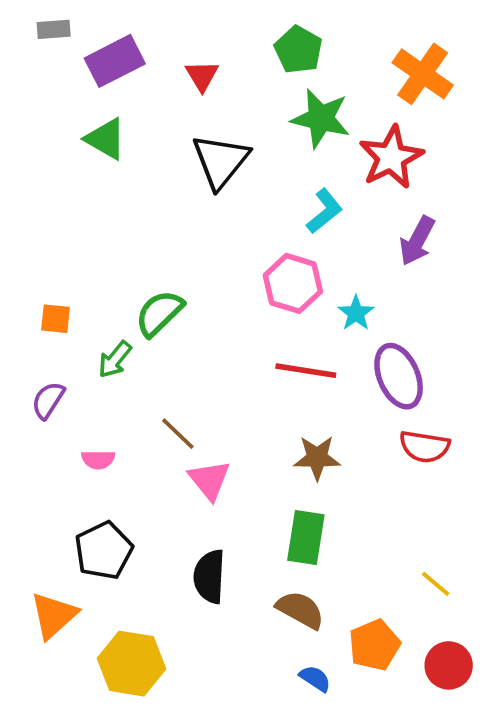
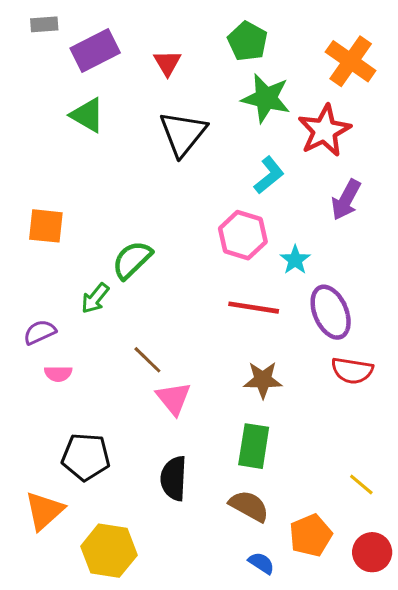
orange square: (55, 319) -> (46, 226), moved, size x1.4
purple semicircle: (48, 400) -> (40, 332), turned 32
pink semicircle: (98, 460) -> (58, 374), moved
black pentagon: (104, 550) -> (86, 457), turned 30

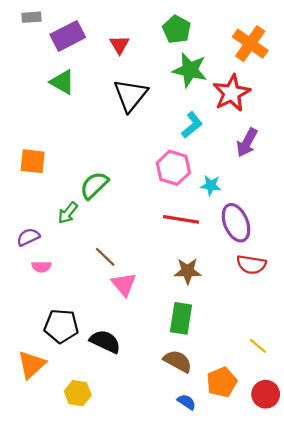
cyan star: (295, 260) -> (211, 185), turned -30
black semicircle: (174, 478) -> (105, 341), moved, turned 112
yellow hexagon: (109, 551) -> (78, 393), size x0.7

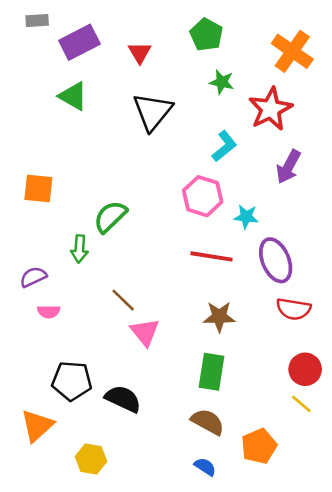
green star: (190, 70) -> (222, 82), size x0.6
green arrow: (68, 213) -> (79, 249), turned -35
red circle: (266, 394) -> (305, 369), moved
blue semicircle: (187, 402) -> (205, 467), moved

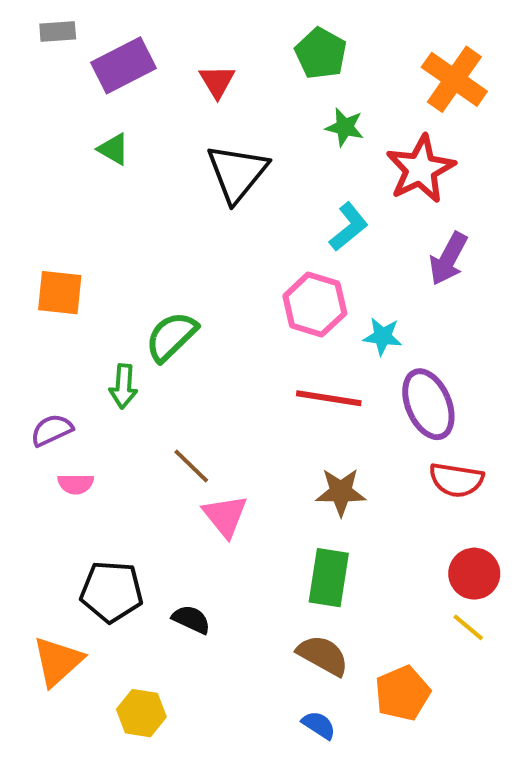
green triangle: (73, 96) -> (114, 149), size x0.7
black semicircle: (123, 399) -> (191, 619), size x0.7

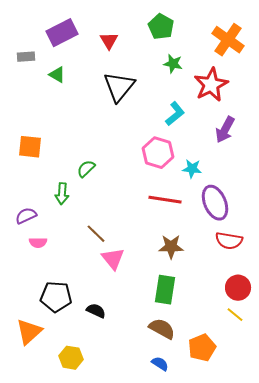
gray rectangle: (58, 32) -> (26, 57), moved
green semicircle: (171, 336) -> (86, 169), size x0.7

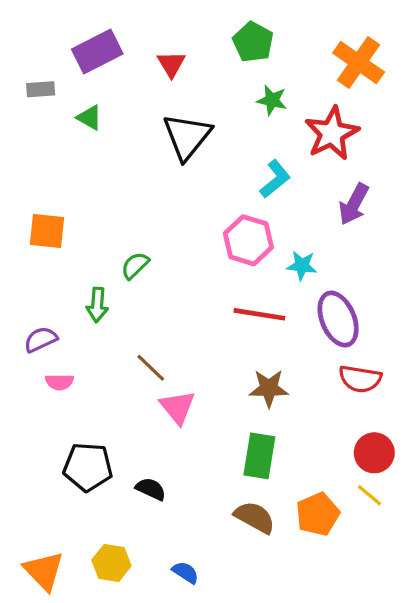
orange triangle: (29, 332) -> (44, 571), moved, turned -32
orange pentagon: (202, 348) -> (318, 514), moved
blue semicircle: (160, 364) -> (185, 572), moved

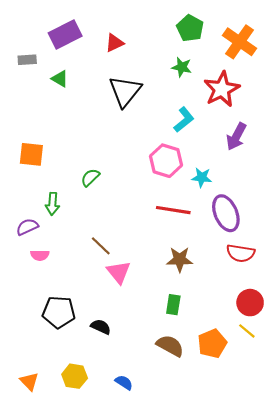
green pentagon: (253, 42) -> (190, 28), moved
red triangle: (171, 64) -> (114, 43), turned 36
green arrow: (97, 305) -> (52, 204), moved
green rectangle: (259, 456) -> (173, 305), size x0.7
orange triangle: (44, 571) -> (29, 381), size x0.7

